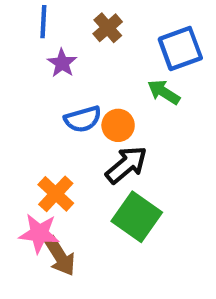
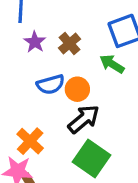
brown cross: (108, 28) -> (69, 44), moved

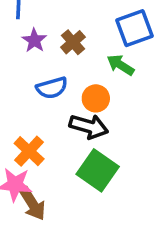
orange circle: (77, 89) -> (96, 98), moved
black arrow: (84, 119) -> (89, 127), turned 56

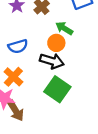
green arrow: (120, 65) -> (64, 28), moved
blue semicircle: (52, 88) -> (18, 46), moved

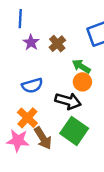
orange circle: (56, 43) -> (82, 82), moved
brown arrow: (16, 111) -> (43, 138), moved

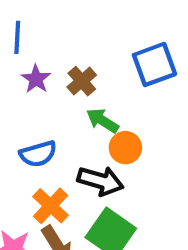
green arrow: (81, 66) -> (103, 121), moved
orange cross: (27, 118) -> (51, 206), moved

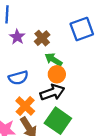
orange circle: (125, 148) -> (57, 74), moved
black arrow: (100, 181) -> (52, 92), turned -35

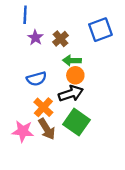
green arrow: (53, 60) -> (72, 60), turned -30

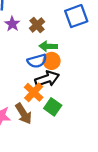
blue semicircle: (37, 79) -> (37, 61), moved
orange cross: (43, 107) -> (34, 92), moved
green square: (76, 122) -> (53, 107), size x0.7

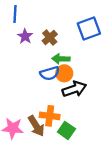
black arrow: (47, 79) -> (74, 89), moved
orange cross: (34, 92) -> (50, 116), moved, turned -36
green square: (53, 107) -> (66, 130), moved

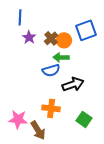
orange circle: (64, 73) -> (64, 40), moved
brown arrow: (36, 126) -> (38, 130), moved
green square: (66, 130) -> (84, 119), moved

